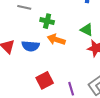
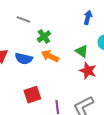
green cross: (47, 21) -> (44, 36), turned 32

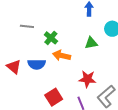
green triangle: (82, 51) -> (91, 43), turned -32
red star: (88, 71) -> (87, 79), moved

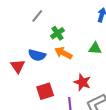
gray line: (27, 26) -> (37, 16), turned -72
red triangle: (14, 67) -> (18, 66), moved

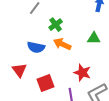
red triangle: (18, 66) -> (19, 70), moved

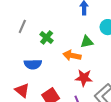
orange arrow: (62, 44) -> (72, 55), moved

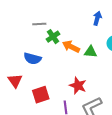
gray line: (22, 26) -> (39, 24), moved, turned 48
orange arrow: (72, 55) -> (71, 47), moved

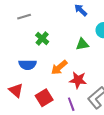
blue arrow: (97, 18) -> (81, 10), turned -48
gray line: (39, 24) -> (24, 17), moved
orange arrow: (71, 47) -> (59, 67), moved, turned -54

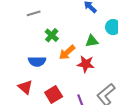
orange arrow: (59, 67) -> (67, 52), moved
red star: (78, 80) -> (86, 64), moved

